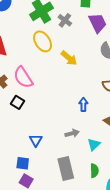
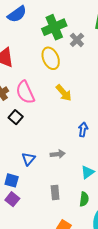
yellow arrow: (69, 58) -> (64, 93), moved
gray arrow: (72, 133) -> (58, 154), moved
gray rectangle: (66, 168) -> (55, 193), size x0.6

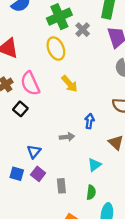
gray arrow: (58, 154) -> (67, 137), moved
purple square: (12, 199) -> (38, 174), moved

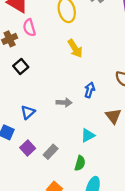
pink semicircle: (30, 83) -> (29, 28), moved, size x0.7
purple square: (38, 174) -> (28, 148), moved
gray rectangle: (61, 186) -> (51, 152), turned 40

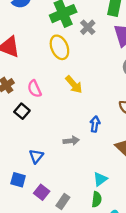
pink semicircle: (29, 28) -> (34, 89), moved
cyan triangle: (88, 135) -> (100, 179), moved
gray rectangle: (51, 152) -> (63, 201), moved

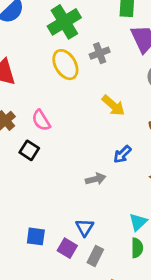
gray cross: (88, 27) -> (100, 53), moved, turned 32
yellow arrow: (74, 85) -> (113, 106), moved
blue arrow: (95, 124) -> (122, 154), turned -136
blue triangle: (36, 156) -> (85, 227), moved

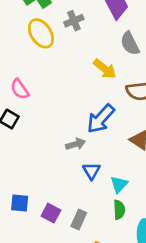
yellow arrow: (113, 106) -> (105, 69), moved
blue arrow: (122, 154) -> (101, 119), size x1.6
blue triangle: (85, 227) -> (91, 171), moved

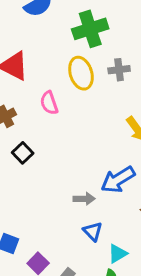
pink semicircle: (20, 89) -> (49, 103), moved
blue triangle: (91, 171) -> (93, 231), turned -30

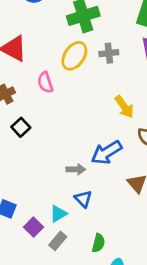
yellow ellipse: (81, 73) -> (74, 56), turned 52
cyan triangle: (118, 254) -> (58, 214), moved

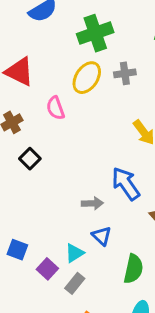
blue arrow: (107, 153) -> (126, 184), turned 88
green semicircle: (98, 243) -> (133, 269), moved, size x1.4

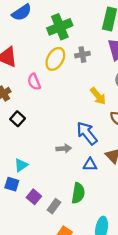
blue triangle: (102, 236) -> (90, 165), moved, turned -40
cyan triangle: (74, 253) -> (21, 165), moved
green semicircle: (133, 269) -> (78, 193), moved

